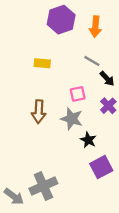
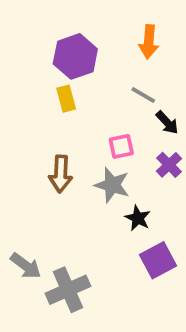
purple hexagon: (61, 20) -> (75, 56), moved
yellow rectangle: (42, 63) -> (66, 99), turned 70
gray arrow: (14, 197) -> (26, 266), moved

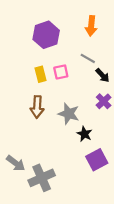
yellow rectangle: (66, 99) -> (41, 74), moved
pink square: (121, 146) -> (61, 72), moved

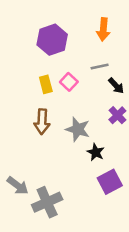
gray line: (88, 58) -> (100, 67), turned -42
pink square: (61, 72) -> (69, 82), turned -35

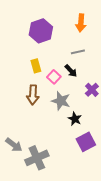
pink square: (69, 82) -> (54, 77), moved
black arrow: (116, 86) -> (71, 71), moved

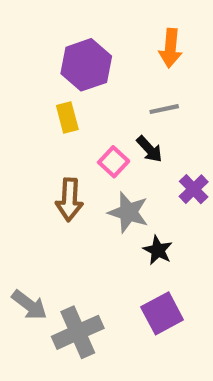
yellow rectangle: (36, 66) -> (67, 118), moved
purple square: (86, 142) -> (162, 313), moved

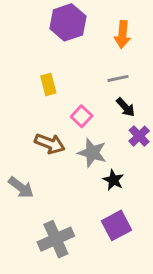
purple hexagon: (86, 65) -> (68, 22), moved
black arrow: (149, 149) -> (126, 107), moved
brown arrow: (69, 200) -> (50, 144), turned -72
gray arrow: (29, 305) -> (21, 188), moved

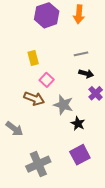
orange arrow: (123, 35) -> (79, 14), moved
black arrow: (126, 107) -> (86, 74), turned -32
pink square: (82, 116) -> (47, 80), moved

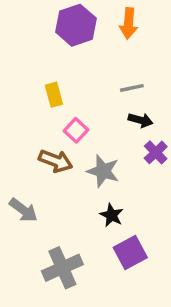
black star: (78, 123) -> (112, 215), moved

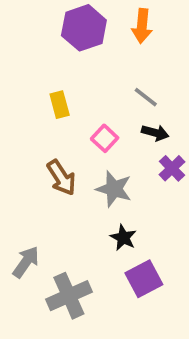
gray line: (132, 88) -> (146, 97), turned 50
pink square: (76, 130) -> (105, 138), moved
brown arrow: (56, 161) -> (61, 178), turned 36
gray arrow: (23, 210) -> (26, 262), moved, turned -92

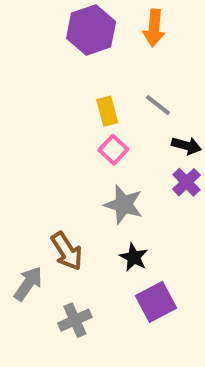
yellow rectangle: (60, 105) -> (107, 111), moved
black arrow: (155, 133) -> (186, 146), moved
brown arrow: (61, 178) -> (67, 251), moved
gray cross: (69, 296) -> (75, 320), size x0.7

